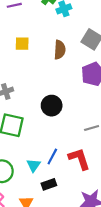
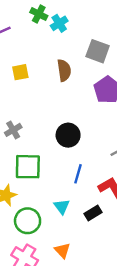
blue line: (52, 156) -> (78, 174), moved
black rectangle: (49, 184) -> (93, 213), moved

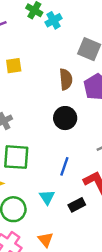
brown semicircle: (64, 70) -> (66, 79), moved
black circle: (68, 135) -> (65, 118), moved

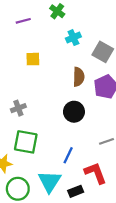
cyan cross: (53, 20) -> (73, 38), moved
cyan triangle: (47, 197) -> (49, 181), size x1.6

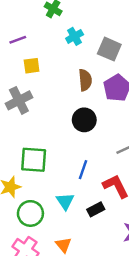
purple line: (23, 21) -> (18, 40), moved
gray cross: (18, 108) -> (19, 100), moved, size x1.5
cyan triangle: (49, 181) -> (65, 201), size x0.7

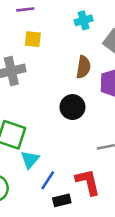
blue line: (83, 170) -> (48, 180), moved
cyan triangle: (65, 201) -> (30, 159), moved

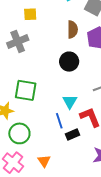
cyan triangle: (30, 159) -> (70, 102), moved
blue line: (48, 180) -> (59, 121), turned -42

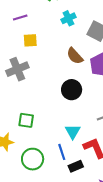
brown semicircle: (72, 29) -> (75, 56), turned 138
green square: (26, 90) -> (26, 120), size x0.7
green circle: (19, 133) -> (33, 159), moved

